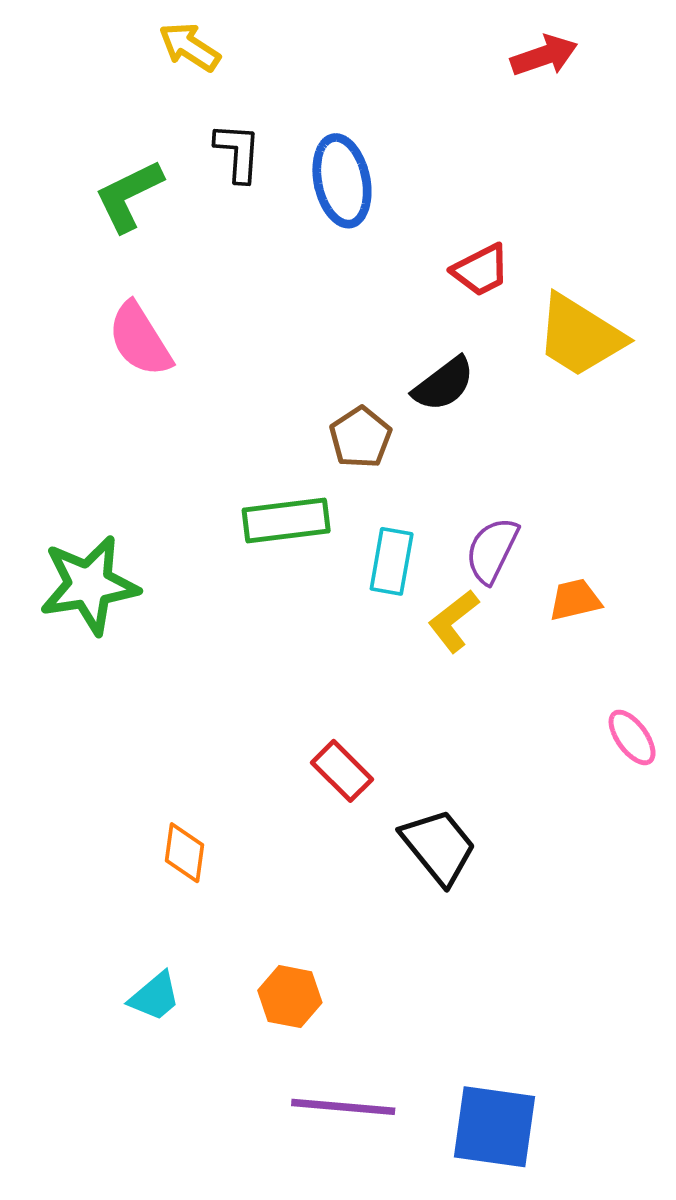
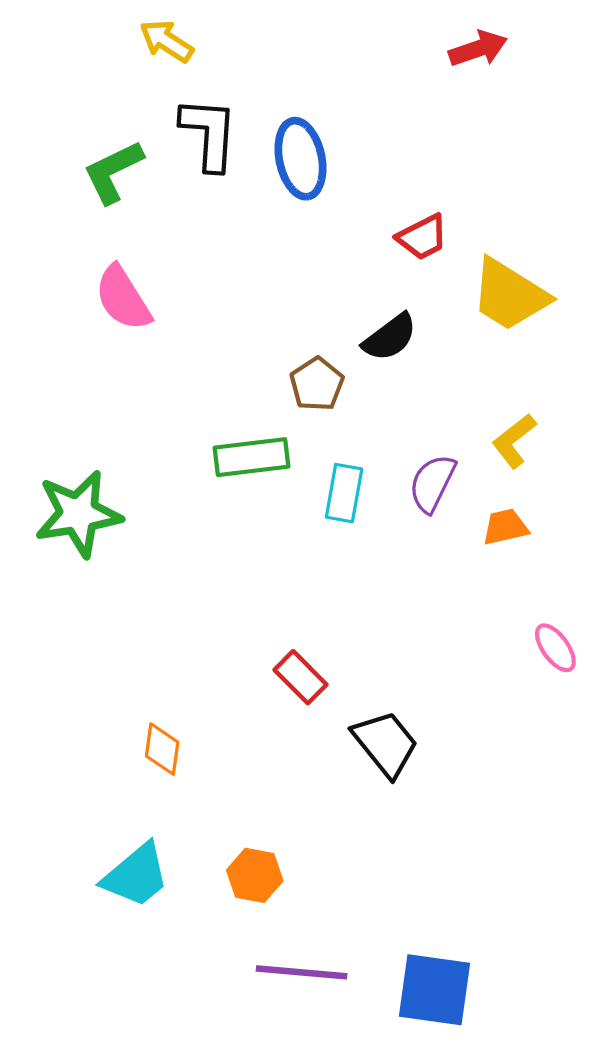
black L-shape: (238, 152) -> (209, 134), size x1.4
yellow L-shape: (454, 621) -> (514, 441), moved
cyan trapezoid: (155, 997) -> (136, 875), size x1.5

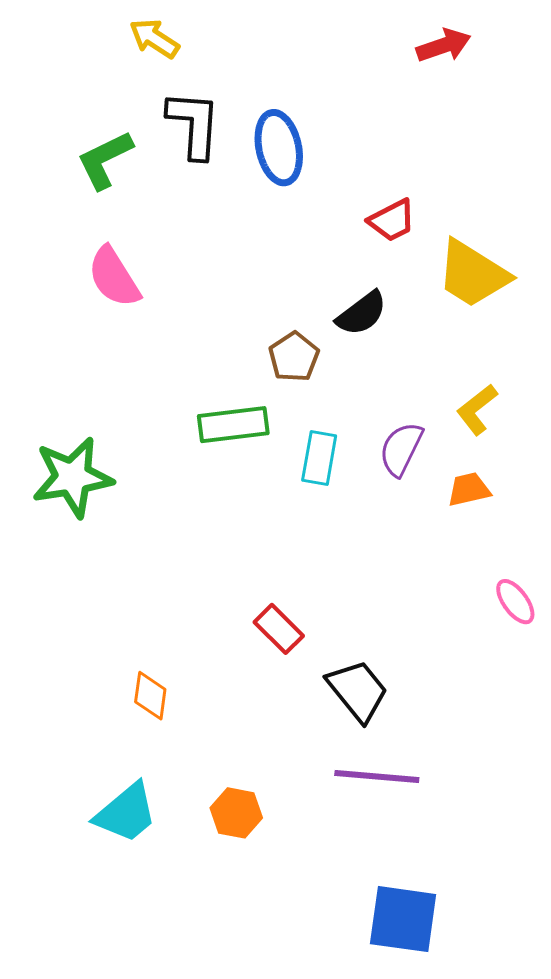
purple line: (302, 972) -> (377, 777), moved

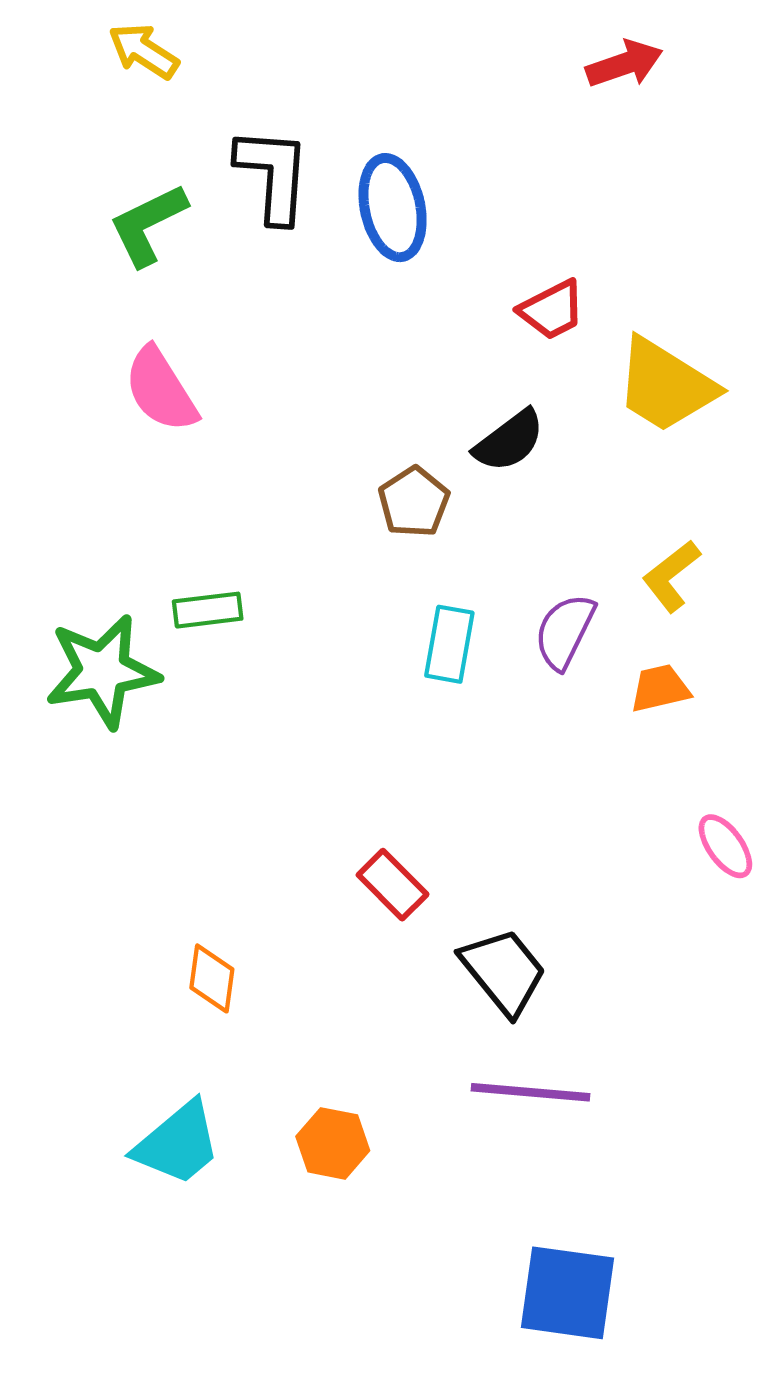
yellow arrow: (154, 38) -> (144, 51), moved
green rectangle: (233, 425) -> (208, 610), moved, size x0.7

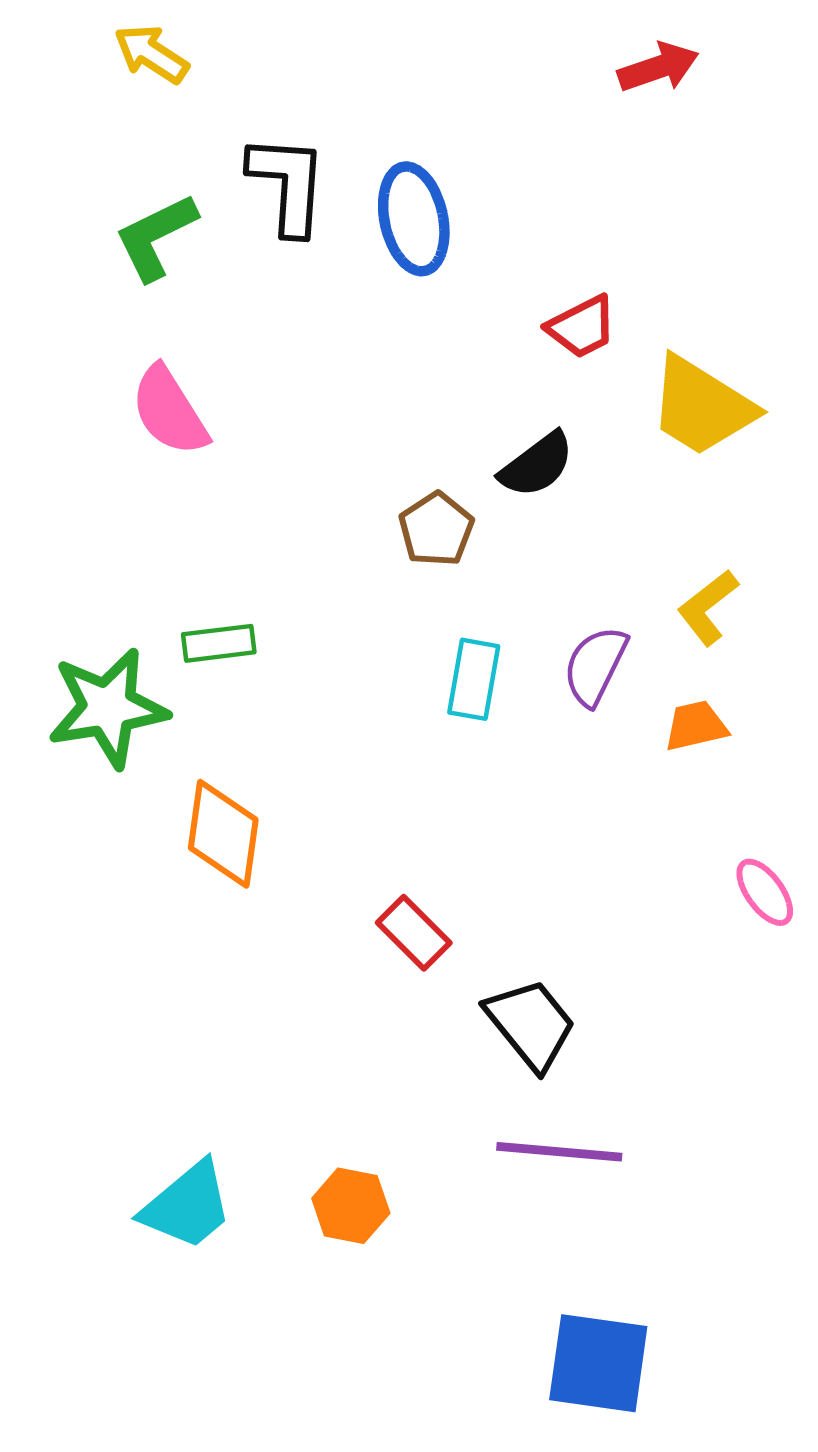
orange diamond: (212, 978) -> (223, 834), moved, size x1.5

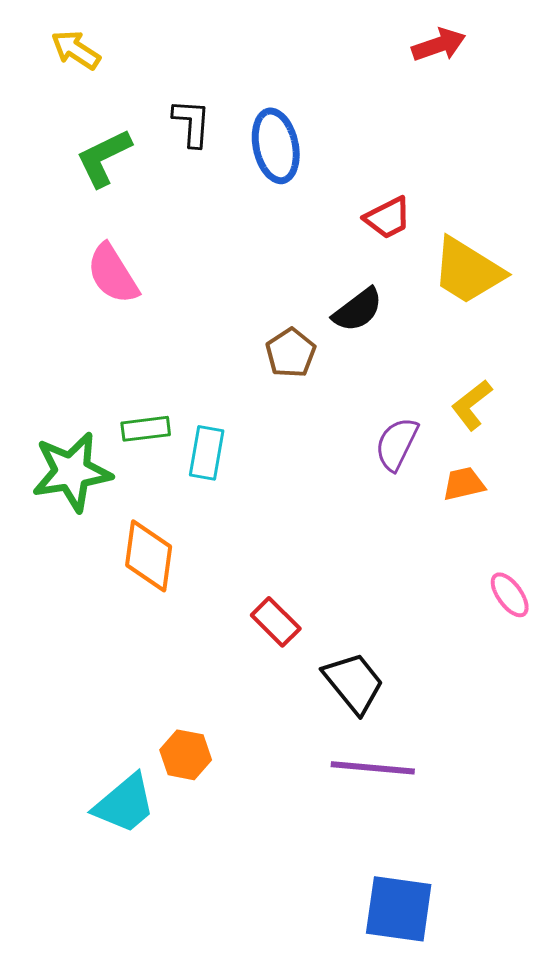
yellow arrow: (151, 54) -> (76, 50), moved
black L-shape: (288, 184) -> (192, 123), size x0.7
cyan rectangle: (474, 679) -> (207, 453), moved
orange hexagon: (351, 1206) -> (186, 755), moved

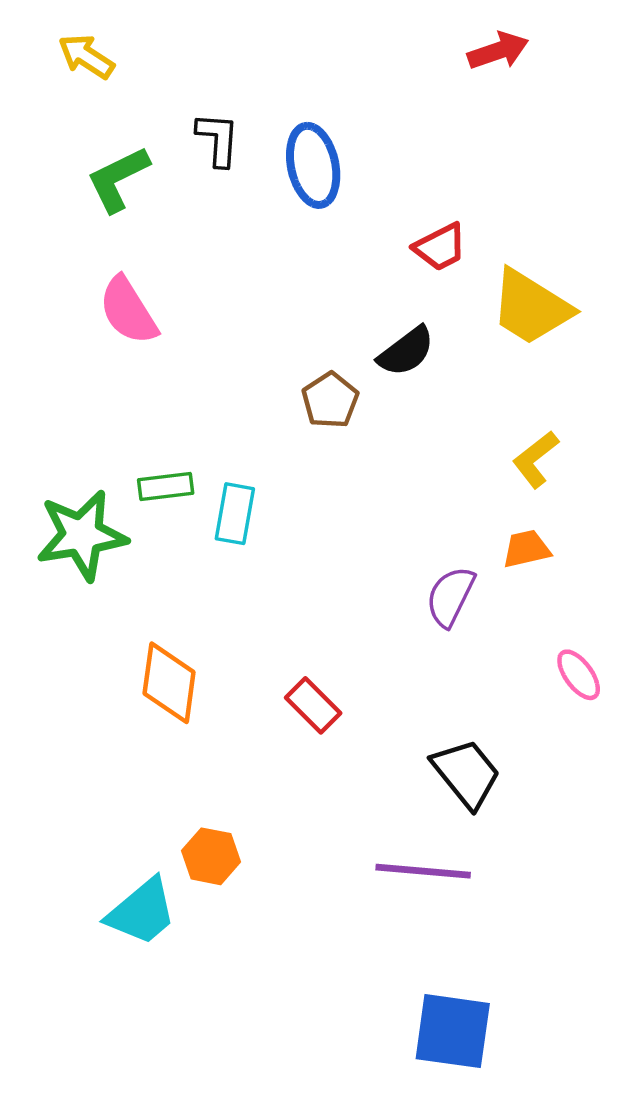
purple semicircle: (397, 444) -> (450, 597), moved
orange diamond: (149, 556) -> (169, 683), moved
black trapezoid: (354, 683) -> (466, 773), moved

